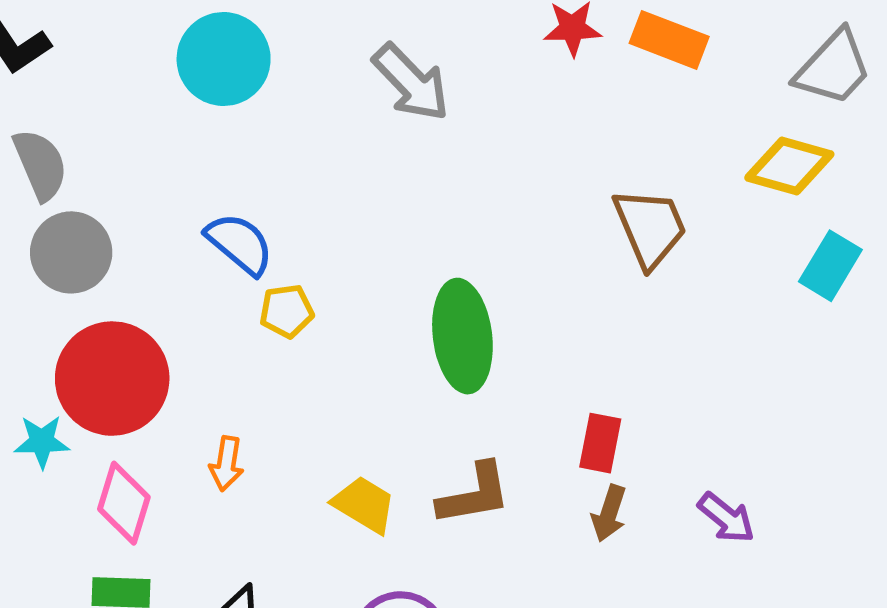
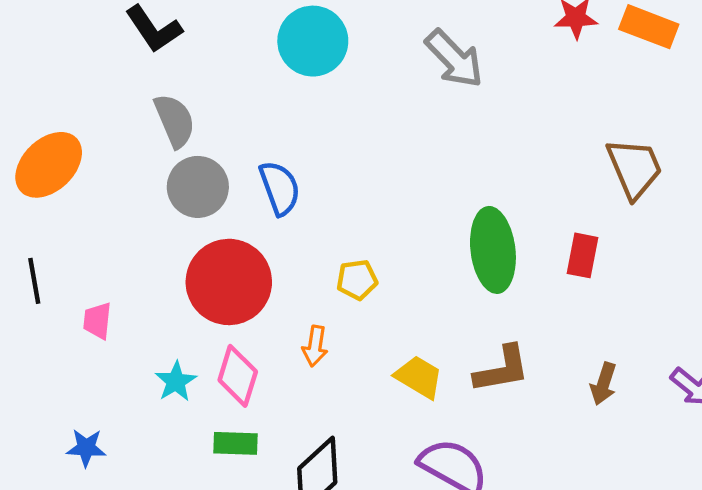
blue semicircle: (240, 244) -> (280, 188), moved, turned 30
yellow pentagon: (287, 311) -> (357, 280), moved
cyan star: (42, 442) -> (176, 381), moved, turned -30
red rectangle: (600, 443) -> (582, 255), moved

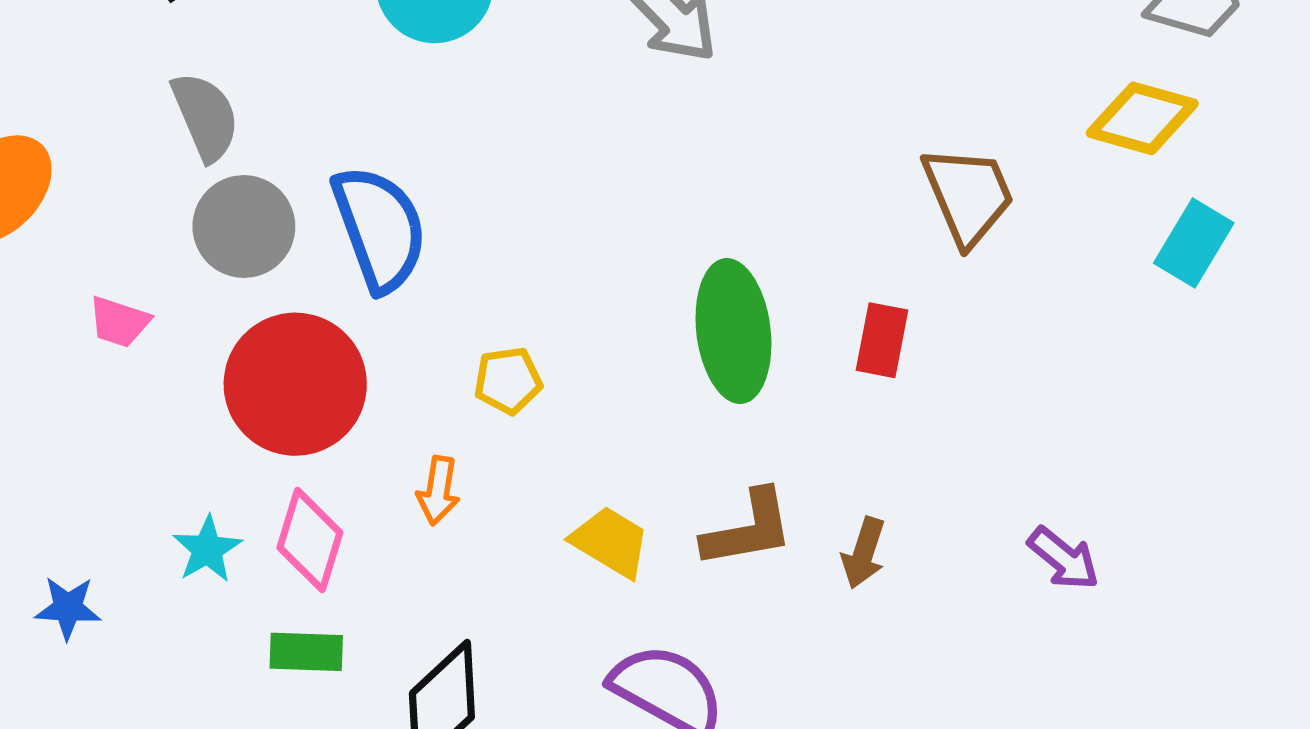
blue semicircle: (280, 188) -> (380, 228), size x1.4
pink trapezoid: (97, 321) -> (119, 322), moved, turned -78
brown arrow: (603, 384) -> (864, 553), moved
blue star: (86, 448) -> (68, 608), moved

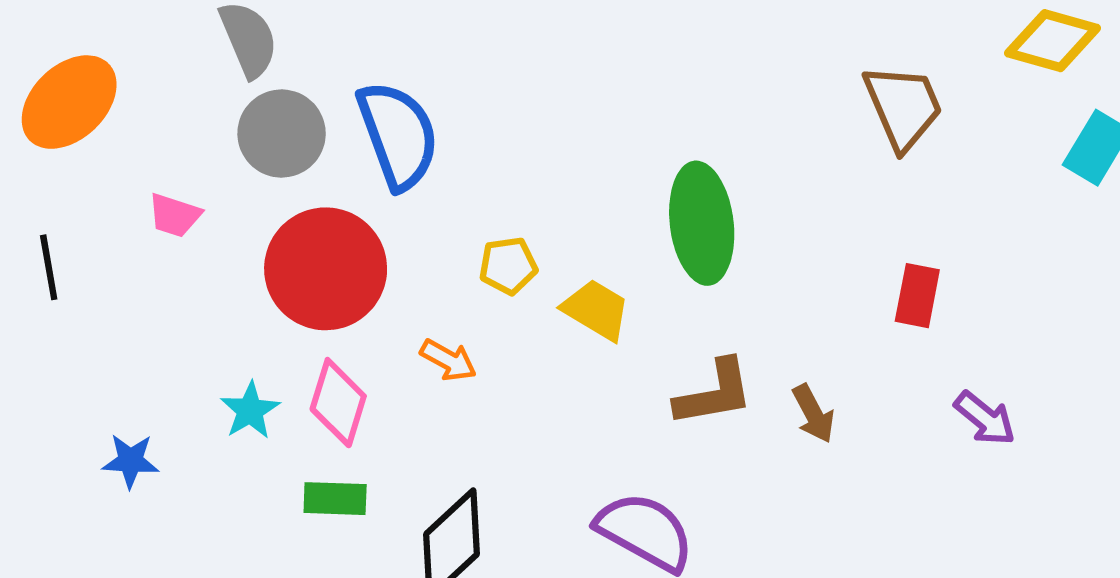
red rectangle: (882, 340) -> (917, 296), moved
orange arrow: (438, 491) -> (448, 360), turned -70
yellow trapezoid: (611, 542) -> (596, 310), moved
brown arrow: (864, 553) -> (813, 414), turned -46

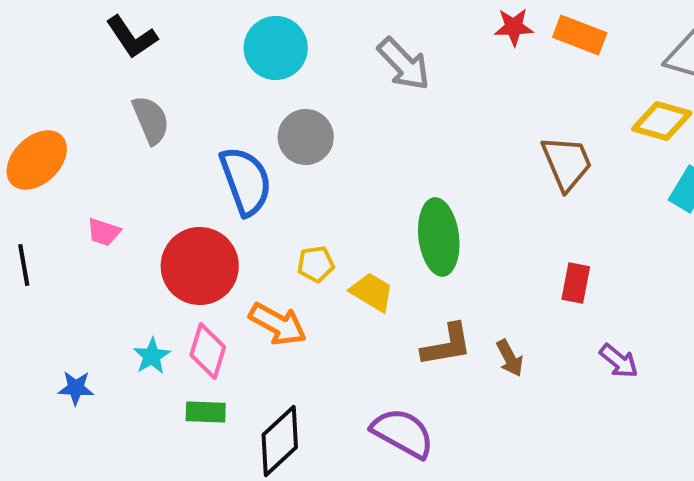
gray circle: (282, 134) -> (306, 137), moved
orange arrow: (448, 360) -> (278, 324), size x1.6

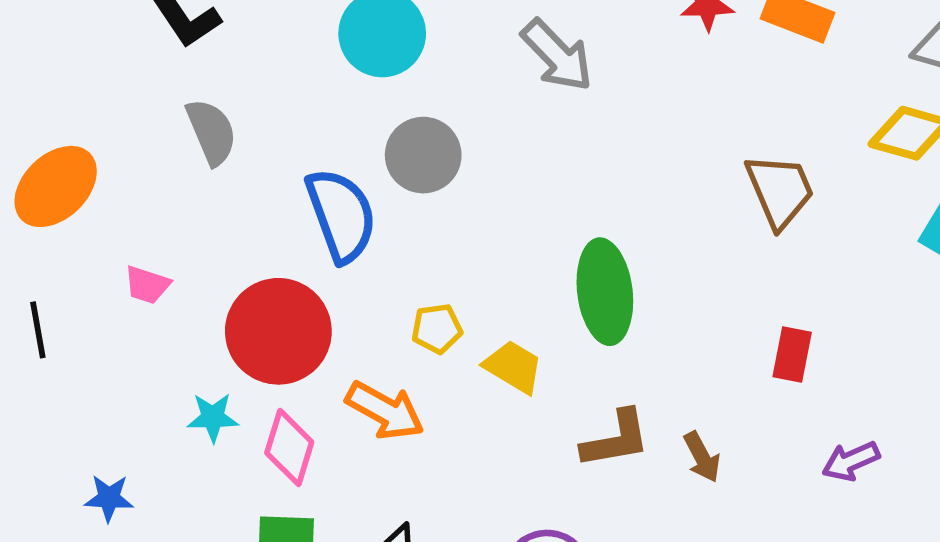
cyan star: (152, 356) -> (213, 417), moved, turned 30
purple arrow: (619, 361) -> (851, 461), turned 117

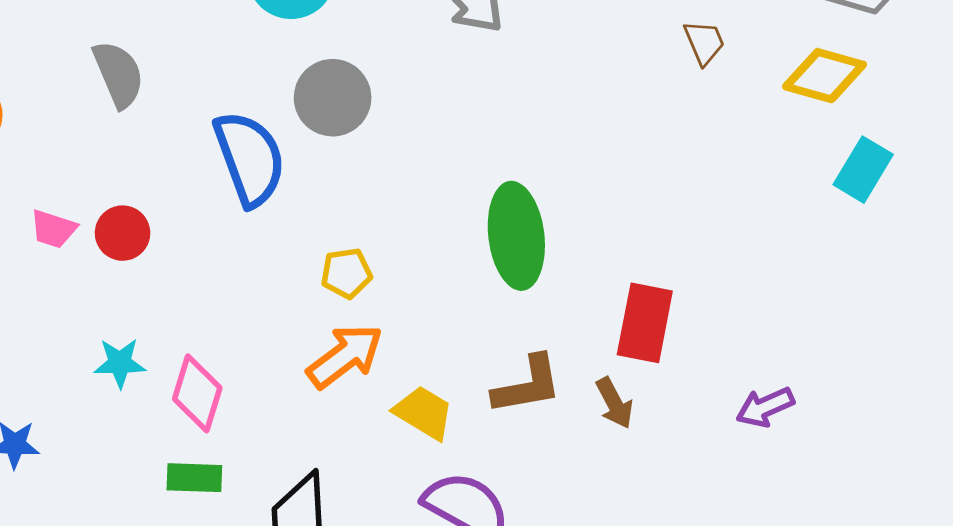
brown trapezoid: (780, 191) -> (704, 42), moved, size x0.6
red circle: (278, 331) -> (123, 233), moved, size x0.5
red rectangle: (792, 355) -> (645, 323), moved, size x1.4
yellow trapezoid: (513, 367) -> (424, 413), moved
orange arrow: (385, 411) -> (345, 356), moved, turned -66

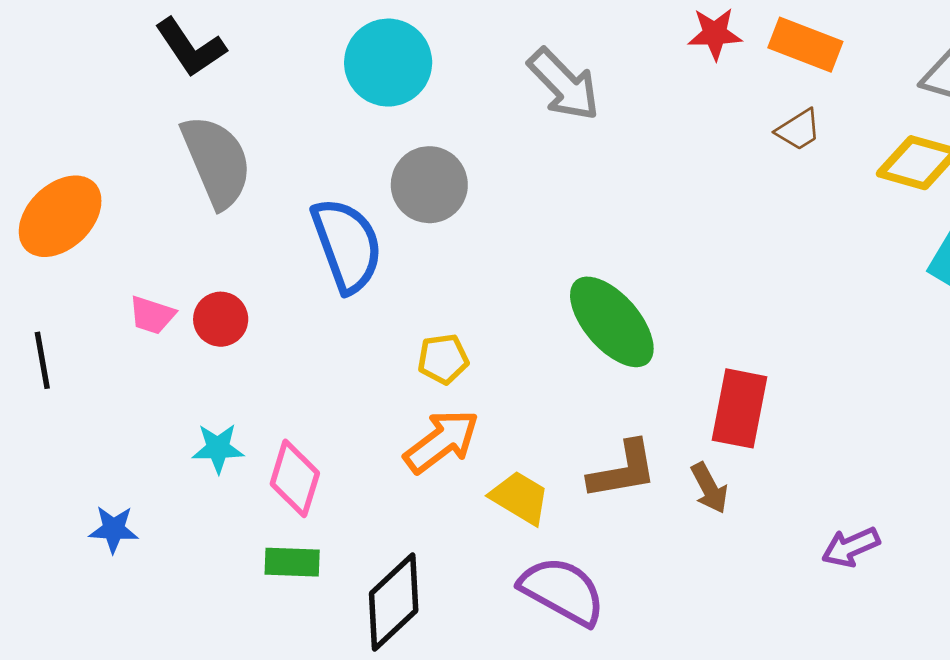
brown trapezoid: (704, 42) -> (799, 130), turned 81
gray semicircle: (118, 74) -> (217, 161), size x1.4
green ellipse: (516, 236) -> (612, 322), turned -34
purple arrow: (765, 407) -> (851, 547), moved

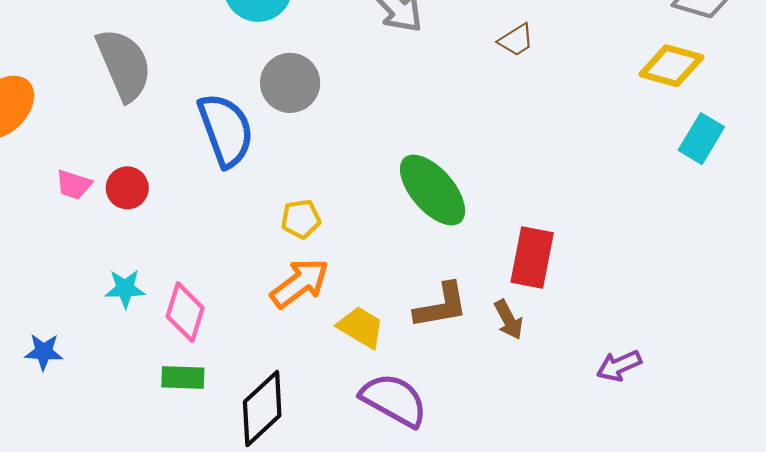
brown trapezoid: (799, 130) -> (516, 40), moved

